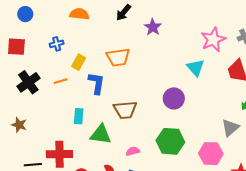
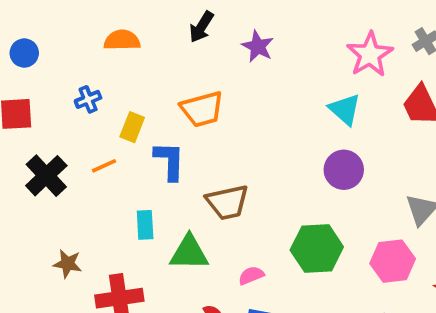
purple circle: (174, 98) -> (344, 170), moved
brown star: (19, 125) -> (67, 264), moved

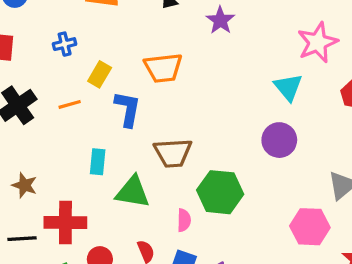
green hexagon: (317, 249) -> (220, 192), moved
pink semicircle: (251, 275) -> (184, 220), turned 105

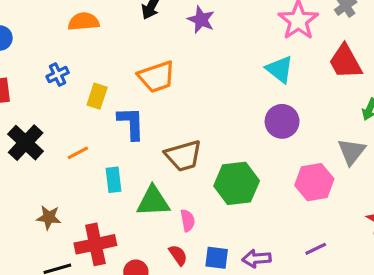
orange line: (70, 104) -> (78, 153), moved
pink semicircle: (184, 220) -> (188, 220), moved
pink hexagon: (310, 227) -> (314, 182), moved

